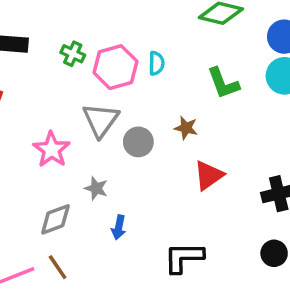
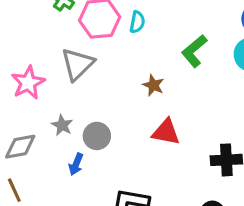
green L-shape: (223, 83) -> (194, 51), turned 60
gray circle: (138, 142) -> (97, 136), moved
red triangle: (209, 175) -> (166, 132), turned 36

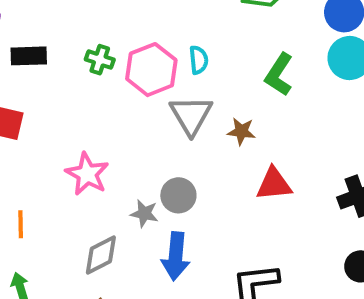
gray triangle: (77, 64) -> (191, 115), moved
gray circle: (97, 136) -> (178, 195), moved
blue arrow: (76, 164) -> (176, 256), size x1.6

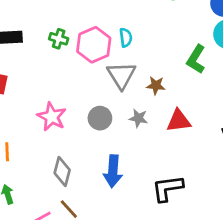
green L-shape: (279, 74) -> (196, 59), moved
gray circle: (178, 195) -> (100, 118), moved
gray star: (144, 214) -> (138, 118), moved
gray diamond: (101, 255) -> (62, 172), turned -48

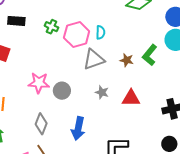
gray triangle: (121, 75) -> (94, 59), turned 35
brown star: (156, 86) -> (127, 60), moved
pink star: (52, 117) -> (39, 83), turned -30
gray circle: (100, 118) -> (62, 91), moved

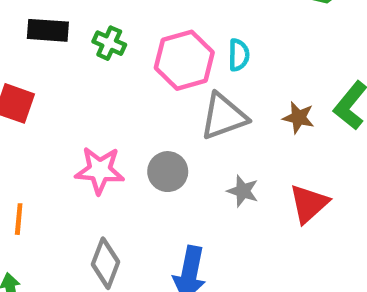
green cross: (51, 27) -> (109, 43), moved
gray circle: (62, 91) -> (168, 172), moved
red triangle: (131, 98) -> (309, 204), turned -42

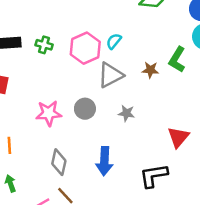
cyan semicircle: (239, 55) -> (114, 41), turned -133
red triangle: (309, 204) -> (178, 137), moved

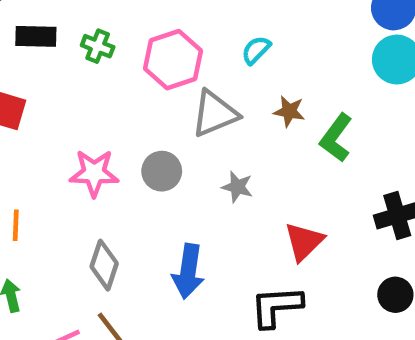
cyan semicircle: (114, 41) -> (256, 50), moved
green L-shape: (177, 60) -> (336, 138), moved
red triangle: (178, 137) -> (304, 242), moved

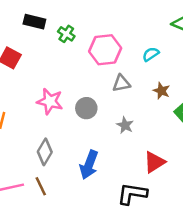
gray triangle: (215, 114) -> (121, 83), size x0.7

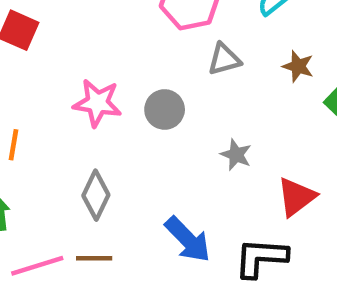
gray star: (125, 125) -> (236, 155), moved
blue arrow: (89, 165) -> (188, 239), moved, turned -60
brown line: (41, 186) -> (94, 258), turned -60

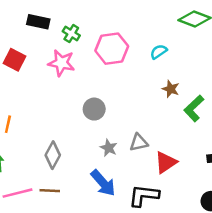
gray triangle: (224, 59) -> (139, 143), moved
pink star: (97, 103) -> (61, 63), moved
gray star: (236, 155) -> (109, 148), moved

